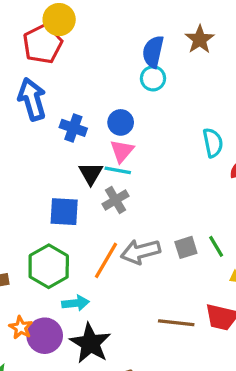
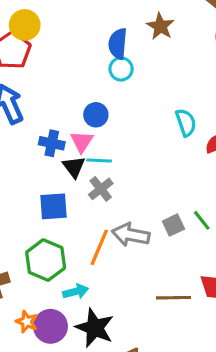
blue cross: (73, 128) -> (52, 143), moved
pink triangle: (122, 151) -> (82, 142), moved
gray arrow: (140, 252) -> (131, 235), turned 33

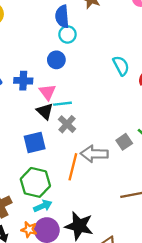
blue circle: (96, 115) -> (56, 60), moved
blue cross: (52, 143) -> (23, 81), moved
cyan arrow: (76, 292) -> (43, 206), moved

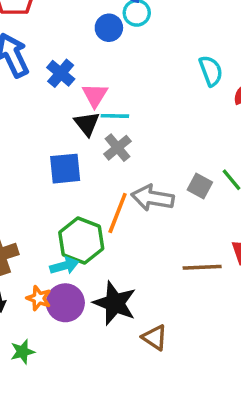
blue circle: (56, 60) -> (109, 28), moved
blue cross: (23, 81) -> (61, 73), turned 30
gray square: (124, 142) -> (200, 186), turned -35
green hexagon: (35, 182) -> (81, 241), moved

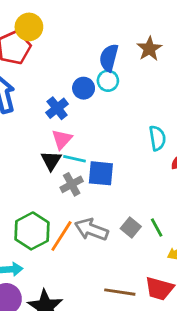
blue cross: (61, 73) -> (57, 108), moved
blue square: (65, 169) -> (101, 173), moved
green hexagon: (81, 241) -> (32, 231), moved

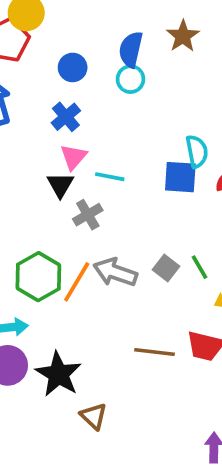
blue circle: (84, 88) -> (73, 67), moved
cyan line: (74, 159) -> (110, 177), moved
blue square: (101, 173) -> (180, 177), moved

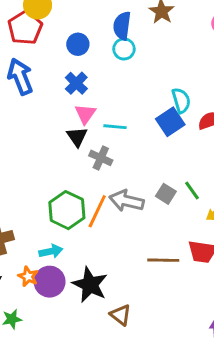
blue square: (180, 177) -> (170, 122), turned -32
gray cross: (88, 215) -> (101, 158), turned -30

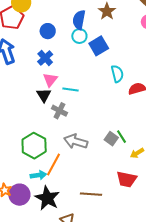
blue square: (170, 122) -> (99, 46), moved
gray square: (166, 194) -> (111, 139), moved
orange line: (97, 211) -> (53, 164), moved
cyan arrow: (51, 251) -> (38, 175), moved
brown line: (163, 260) -> (91, 194), moved

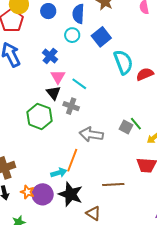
blue circle: (48, 31) -> (48, 11), moved
cyan circle: (79, 36) -> (72, 35), moved
cyan semicircle: (117, 74) -> (123, 62), size x1.4
cyan line: (70, 90) -> (79, 84), turned 35
green hexagon: (34, 146) -> (39, 116), moved

